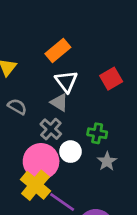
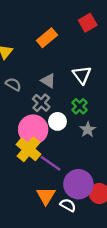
red square: (111, 79) -> (88, 23), moved
white triangle: (66, 81) -> (82, 75), moved
green cross: (97, 133) -> (80, 106), turned 35

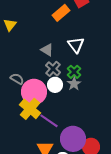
orange rectangle: (47, 38) -> (61, 13), moved
gray semicircle: (13, 84) -> (17, 79), moved
gray cross: (41, 103) -> (53, 69), moved
gray star: (88, 130) -> (74, 84), moved

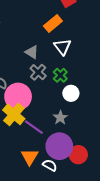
orange rectangle: (61, 13) -> (53, 23), moved
gray star: (74, 84) -> (60, 118), moved
white circle: (55, 85) -> (71, 93), moved

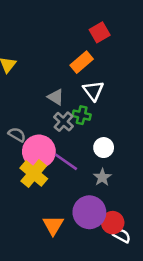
green cross: (60, 75) -> (82, 115), moved, turned -32
gray star: (60, 118) -> (102, 177), moved
purple line: (34, 127) -> (66, 162), moved
white semicircle: (50, 165) -> (122, 236), moved

